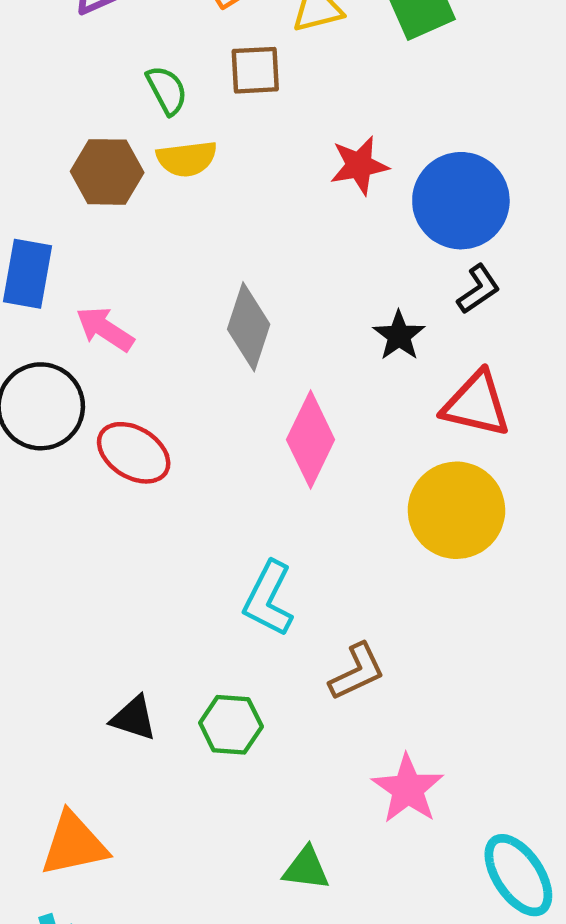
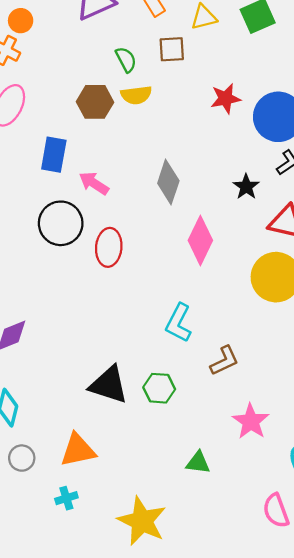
red ellipse: (134, 453) -> (109, 247), turned 63
black triangle: (134, 718) -> (109, 385), size x1.6

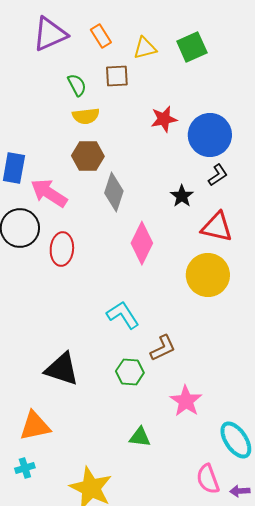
brown hexagon: (95, 102) -> (88, 156), moved
pink arrow: (94, 183) -> (49, 193), size x1.4
cyan L-shape: (179, 323) -> (123, 315), turned 120
green hexagon: (159, 388) -> (130, 372), moved

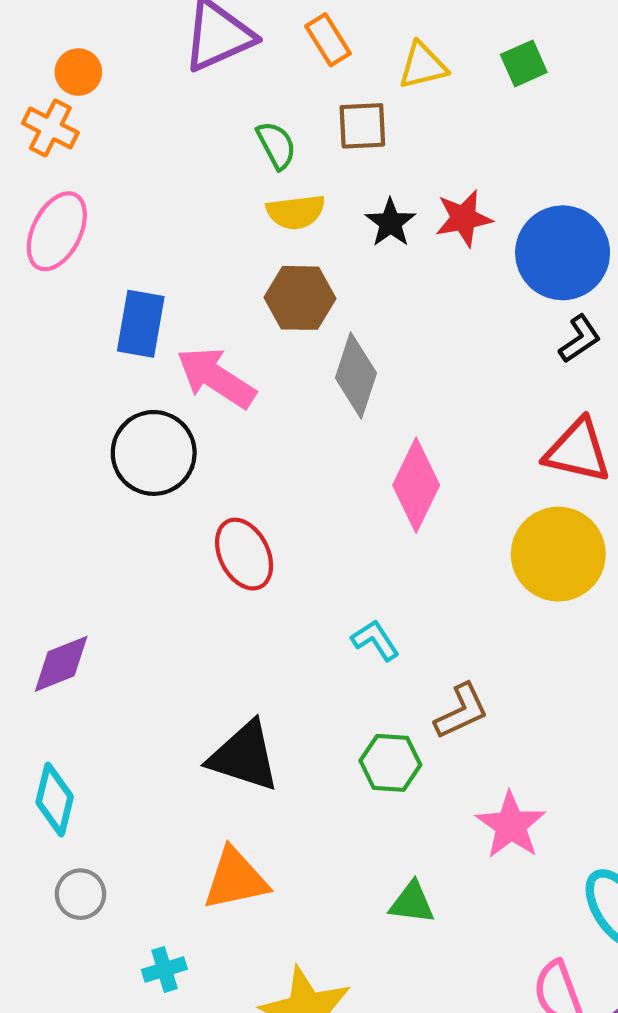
green square: (192, 47) -> (524, 63), size x0.7
black star: (182, 196) -> (390, 223), moved
red ellipse: (62, 249) -> (244, 554), moved, turned -32
cyan L-shape: (123, 315) -> (375, 640), size x0.7
orange triangle: (35, 426) -> (235, 879), moved

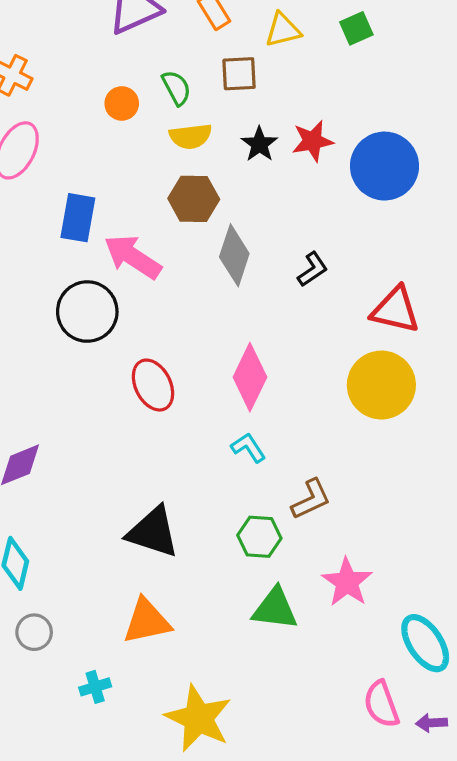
orange circle: (78, 72) -> (122, 103), moved
black L-shape: (580, 339) -> (313, 269), moved
pink diamond: (416, 485) -> (250, 377), moved
green triangle: (412, 903) -> (275, 609), moved, size x1.4

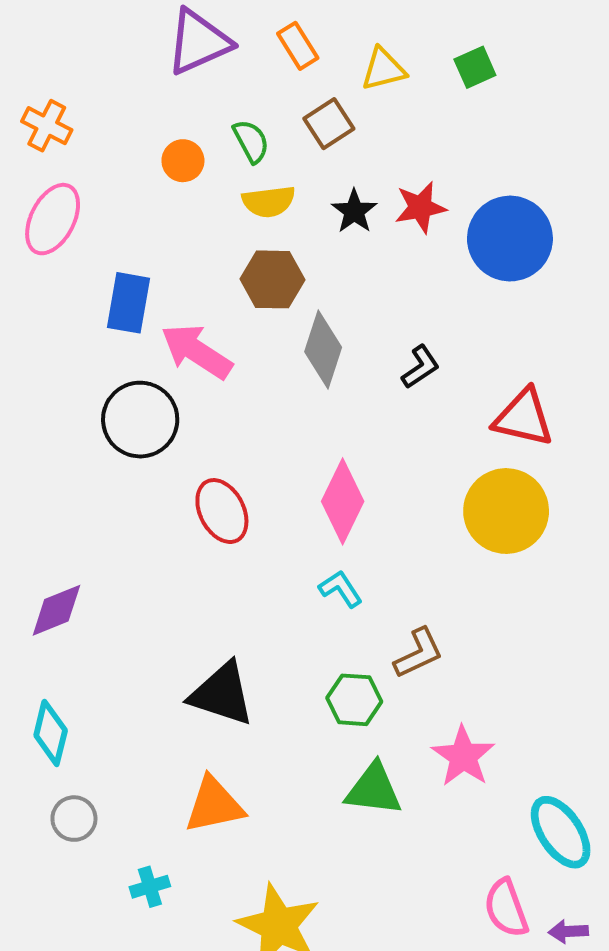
brown square: (239, 74) -> (329, 124), turned -30

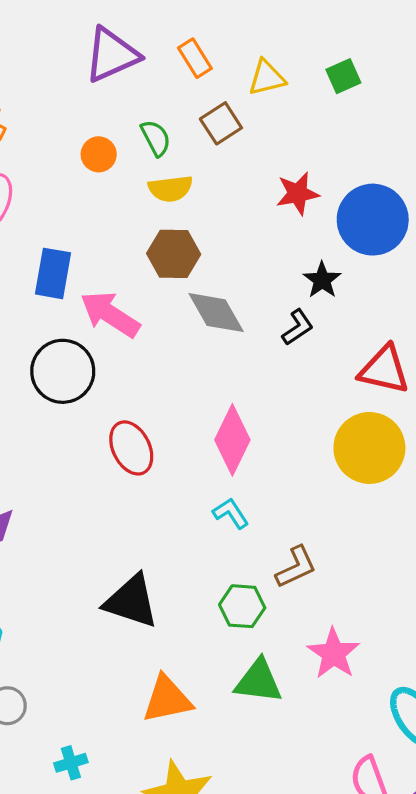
black star: (354, 211) -> (322, 280), moved
gray diamond: (323, 349) -> (216, 313), turned -48
orange triangle: (214, 805) -> (167, 699), moved

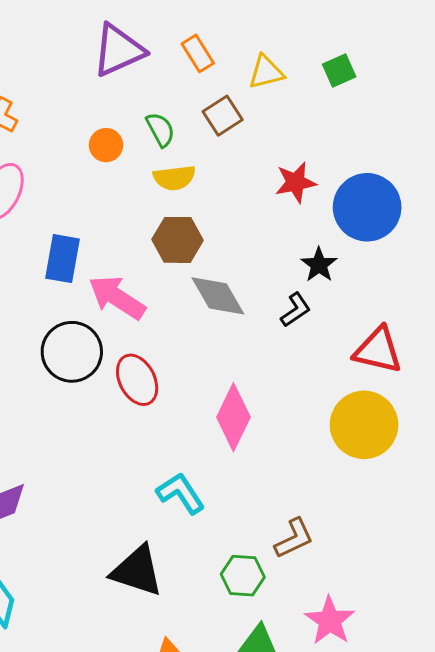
red ellipse: (131, 448) -> (137, 380), moved
cyan L-shape: (231, 513) -> (181, 493), moved, size x1.4

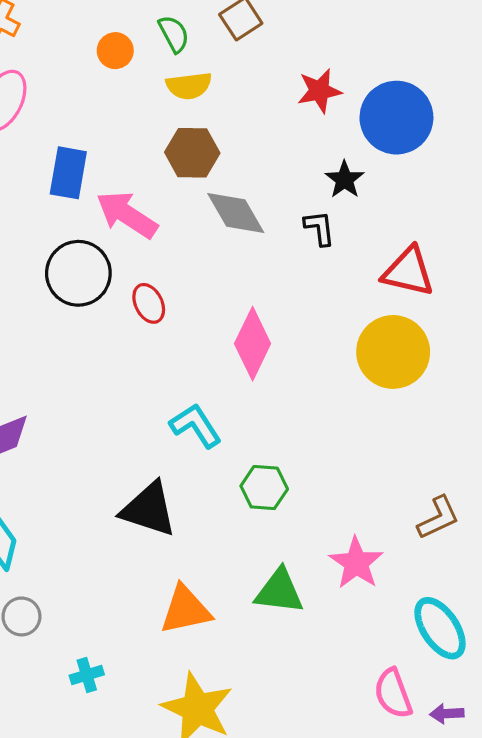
black L-shape: (296, 310) -> (319, 228), turned -63
red ellipse: (137, 380) -> (149, 303), size x0.7
brown L-shape: (294, 538) -> (438, 518), moved
green hexagon: (243, 576) -> (264, 488), moved

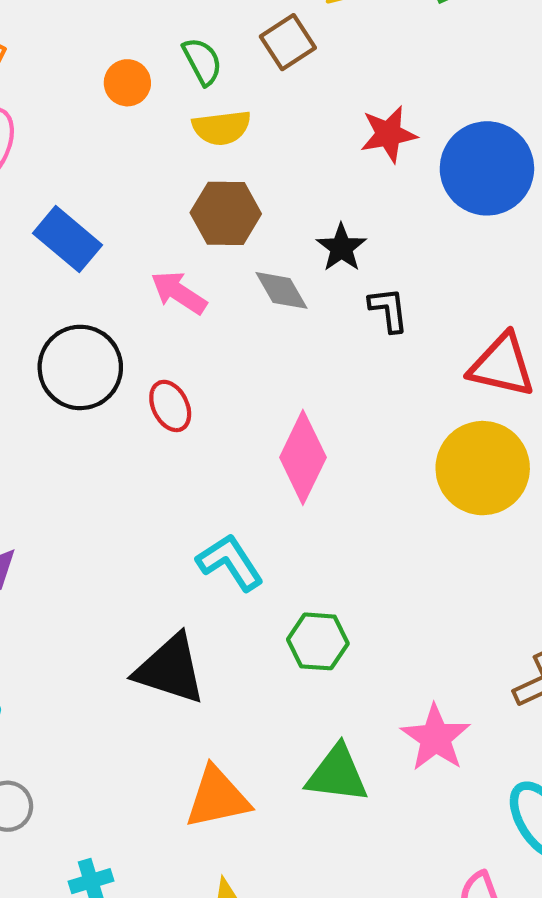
blue rectangle: (68, 173) -> (67, 239), turned -60
black star: (345, 180) -> (341, 248), moved
gray diamond: (236, 213) -> (281, 290), size x0.7
pink arrow: (127, 215) -> (179, 293), moved, size x0.7

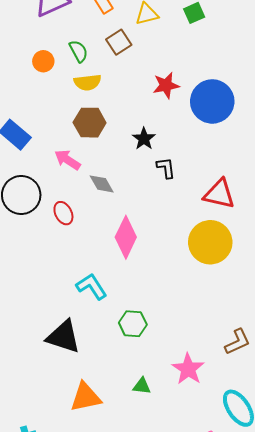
gray diamond: (281, 290) -> (102, 184), moved
green triangle: (337, 774) -> (142, 386), size x0.6

